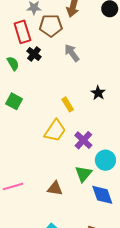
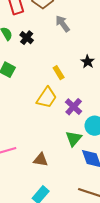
black cross: (34, 54) -> (27, 38), moved
brown triangle: (55, 189) -> (41, 160), moved

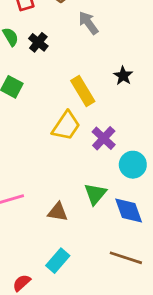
yellow rectangle: (59, 73) -> (83, 91), size x1.5
green triangle: (74, 139) -> (95, 194), moved

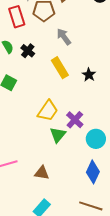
yellow rectangle: (83, 91) -> (60, 68), moved
green triangle: (95, 194) -> (58, 135), moved
blue diamond: (129, 211) -> (93, 172), turned 45

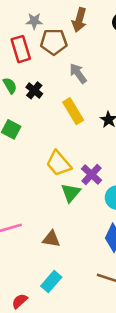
yellow trapezoid: (48, 111) -> (59, 163), turned 105

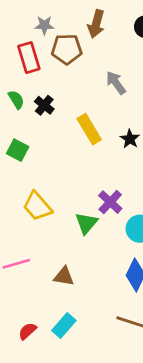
gray arrow: (78, 73) -> (116, 83), moved
yellow trapezoid: (59, 163) -> (37, 206), moved
red semicircle: (20, 301) -> (27, 331), moved

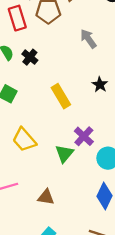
yellow rectangle: (89, 129) -> (61, 96), moved

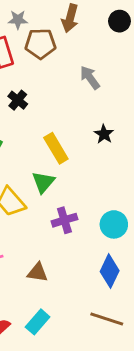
purple cross: (84, 136) -> (64, 220), moved, turned 30
green triangle: (64, 154) -> (43, 182), moved

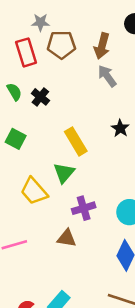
brown arrow: (70, 18) -> (102, 46), moved
brown triangle: (38, 272) -> (67, 238), moved

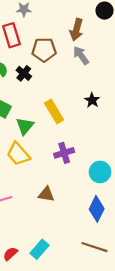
brown pentagon: (61, 45) -> (44, 50), moved
green triangle: (64, 173) -> (25, 126), moved
purple cross: (84, 208) -> (64, 153), moved

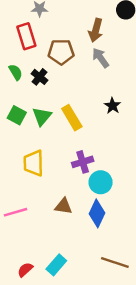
green triangle: (25, 126) -> (42, 116), moved
yellow trapezoid: (18, 154) -> (34, 163), turned 40
cyan circle: (100, 172) -> (101, 182), moved
blue diamond: (97, 209) -> (97, 213), moved

